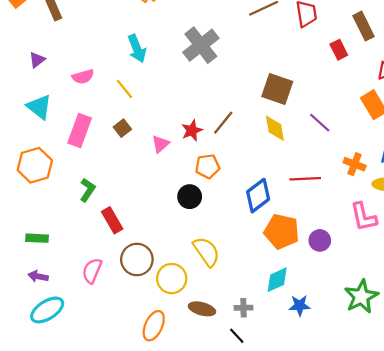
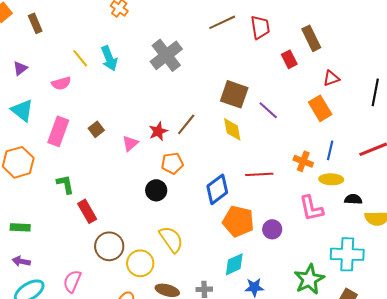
yellow line: (125, 89) -> (80, 58), moved
purple line: (320, 123) -> (268, 110), moved
green L-shape: (88, 190) -> (65, 184), turned -45
pink semicircle: (92, 271) -> (72, 281), moved

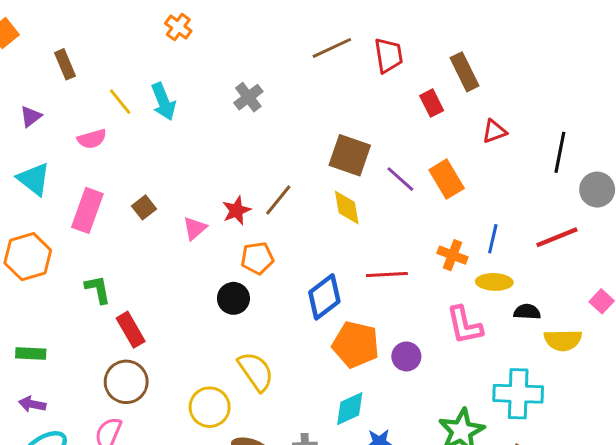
brown rectangle: (35, 23) -> (65, 64), moved
gray cross: (166, 55) -> (248, 97), size x0.6
orange rectangle: (320, 108) -> (447, 179), moved
brown circle: (109, 246) -> (126, 382), moved

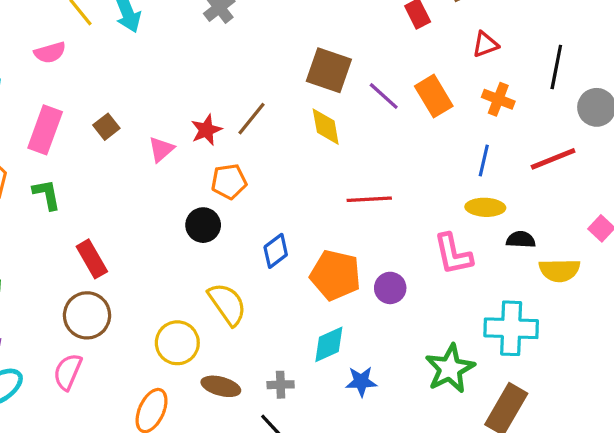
orange cross: (453, 255) -> (498, 99), moved
green L-shape: (98, 289) -> (47, 194), moved
blue diamond: (324, 297) -> (276, 251), moved, size x0.7

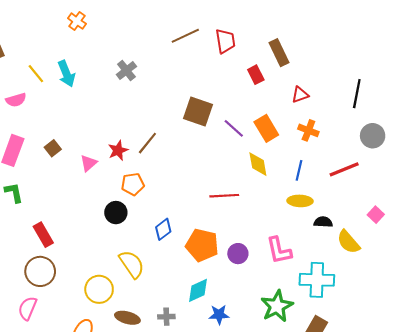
black line: (556, 67) -> (357, 94), moved
yellow diamond: (326, 127) -> (258, 164), moved
pink L-shape: (453, 254) -> (279, 250), moved
yellow semicircle: (560, 270) -> (348, 242), turned 50

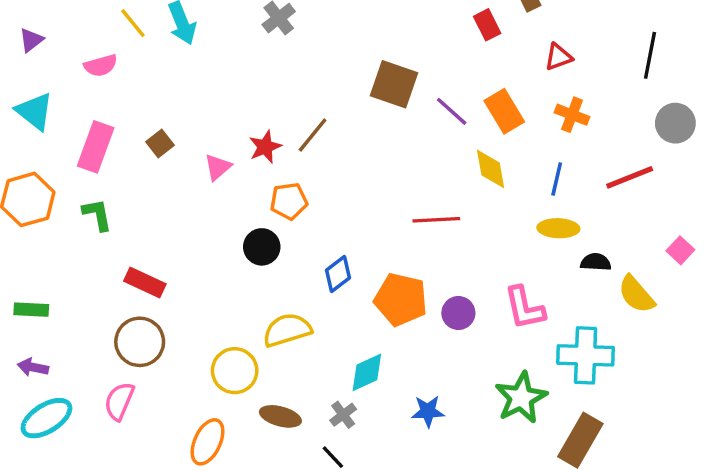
red rectangle: (43, 235) -> (145, 282), turned -35
yellow semicircle: (132, 264) -> (287, 330), turned -72
cyan diamond: (198, 290) -> (367, 372), moved
gray cross: (166, 317) -> (343, 415), turned -35

